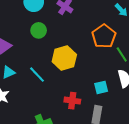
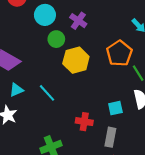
green circle: (39, 30) -> (56, 39), moved
yellow hexagon: (64, 58) -> (76, 60), moved

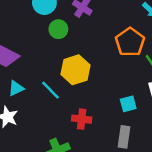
yellow hexagon: (76, 60) -> (75, 70), moved
red cross: (84, 122) -> (82, 119), moved

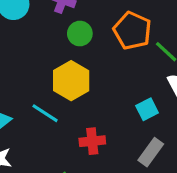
green circle: (58, 29) -> (80, 34), moved
gray rectangle: (124, 137) -> (151, 152), turned 40

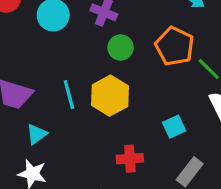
cyan square: (147, 109) -> (174, 127), moved
cyan line: (45, 113) -> (69, 95), moved, turned 40

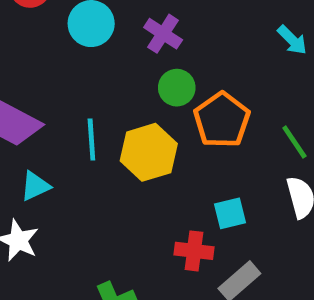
orange pentagon: (175, 46) -> (222, 120), moved
red cross: (130, 159) -> (194, 251), moved

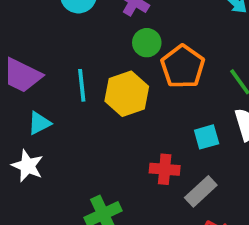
cyan square: (230, 213) -> (207, 137), moved

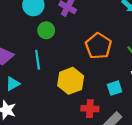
green circle: (147, 43) -> (46, 30), moved
yellow hexagon: (127, 94) -> (71, 81), moved

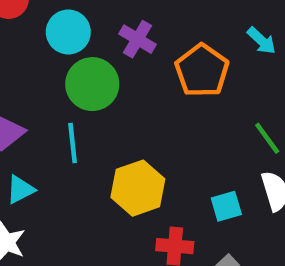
green circle: (46, 30) -> (92, 84), size x1.5
orange pentagon: (98, 46) -> (202, 71), moved

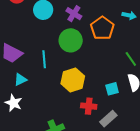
cyan arrow: (261, 41) -> (129, 15), turned -32
green circle: (92, 84) -> (71, 40), moved

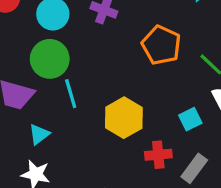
orange pentagon: (102, 28) -> (161, 45), moved
green circle: (71, 40) -> (50, 59), moved

